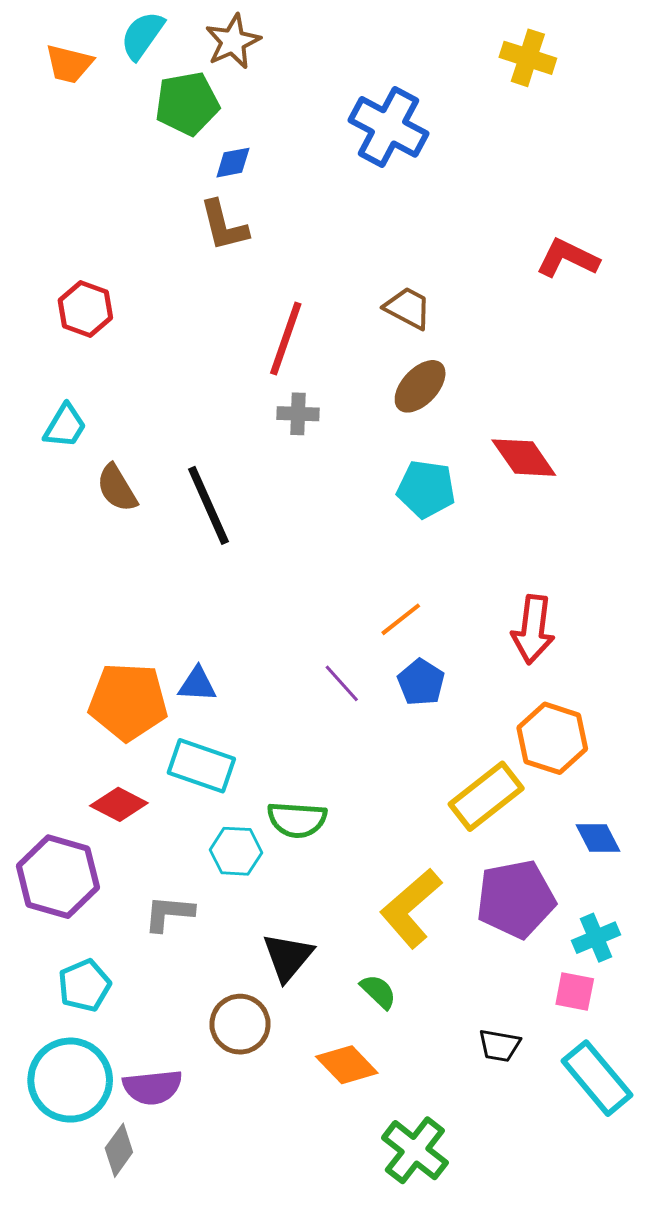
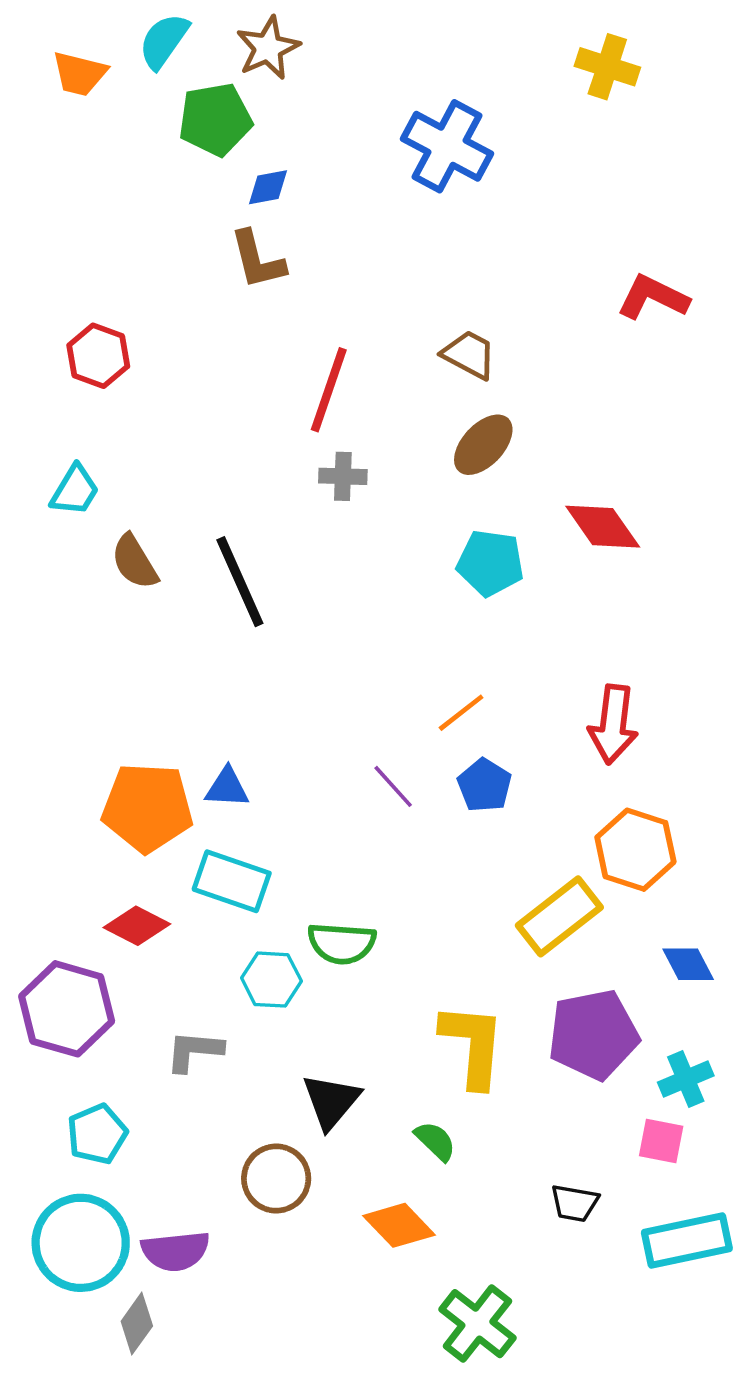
yellow L-shape: (411, 908) -> (473, 1045), turned 136
cyan rectangle: (597, 1078) -> (687, 1241), turned -62

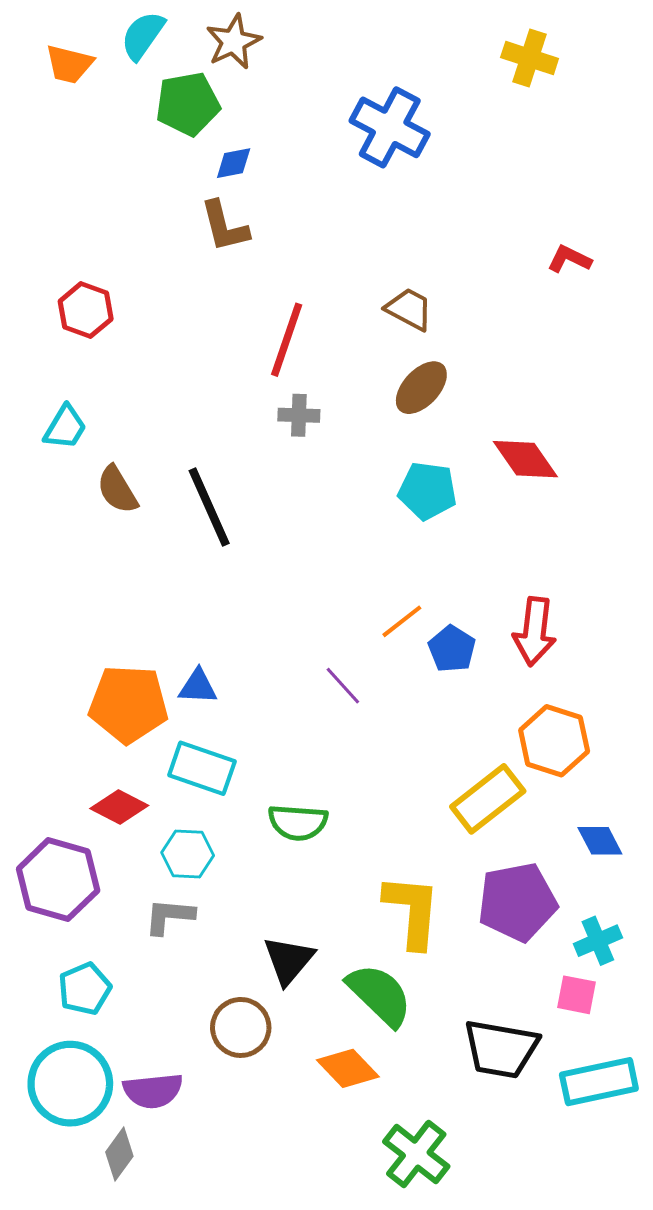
red L-shape: (653, 297) -> (569, 259), size x0.7
blue pentagon: (484, 785) -> (452, 649), moved
cyan hexagon: (271, 980) -> (188, 854), moved
green semicircle: (435, 1141) -> (380, 995), size x1.8
black trapezoid: (575, 1203) -> (501, 1049), size x1.8

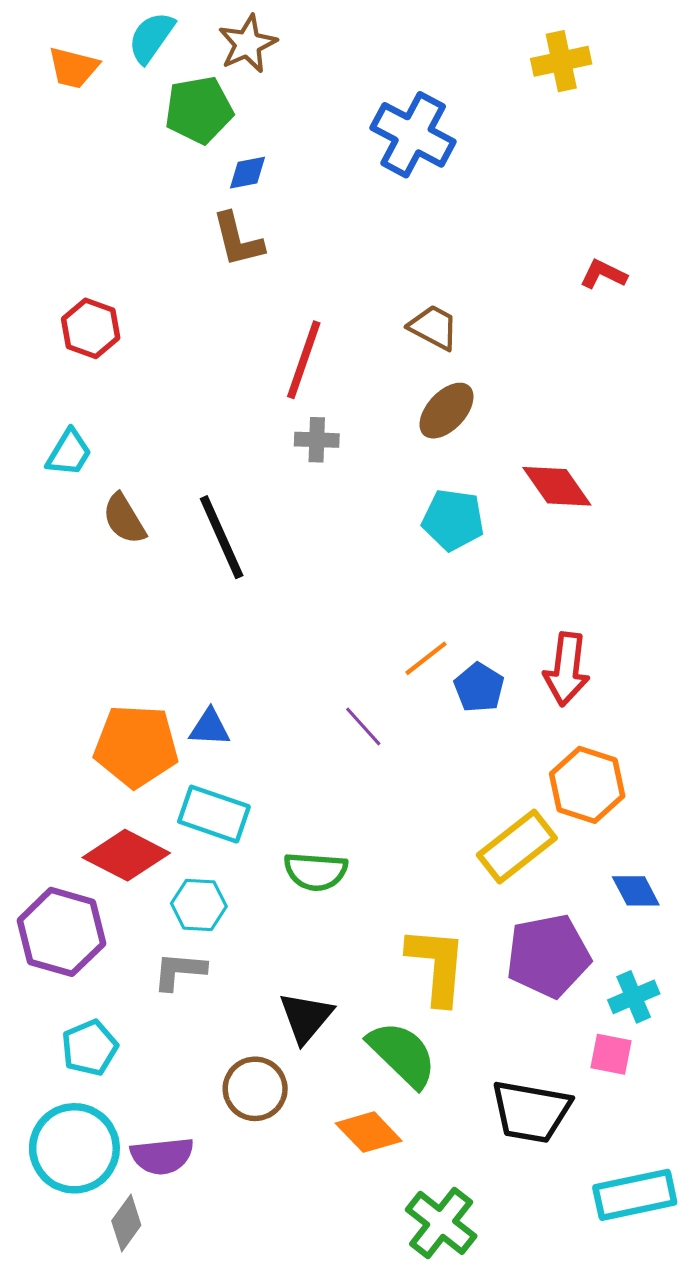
yellow cross: (530, 58) -> (561, 61), turned -30
red diamond: (119, 807) -> (126, 855), size x1.4
cyan rectangle: (599, 1082) -> (635, 1195), moved

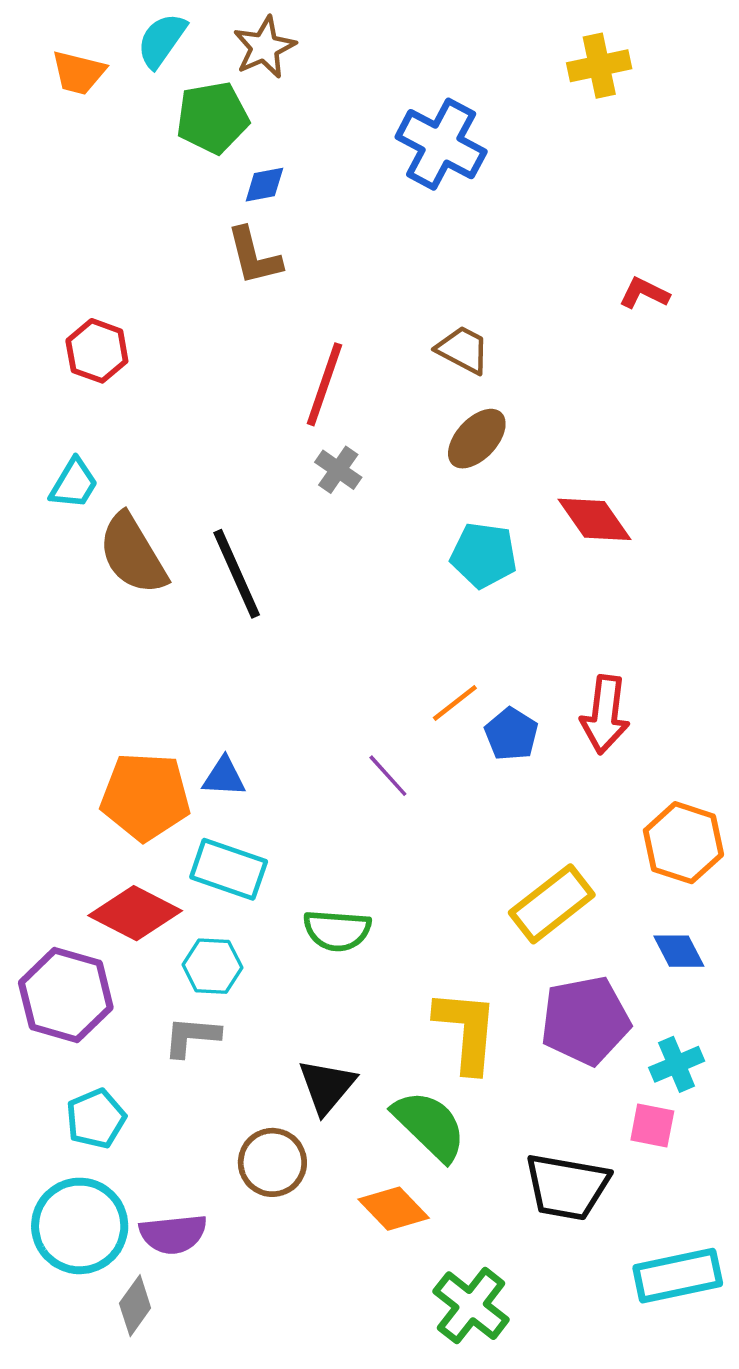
gray cross: (317, 440) -> (338, 470), turned 33
brown semicircle: (124, 519) -> (133, 554), size x1.5
orange hexagon: (587, 785) -> (683, 843), moved

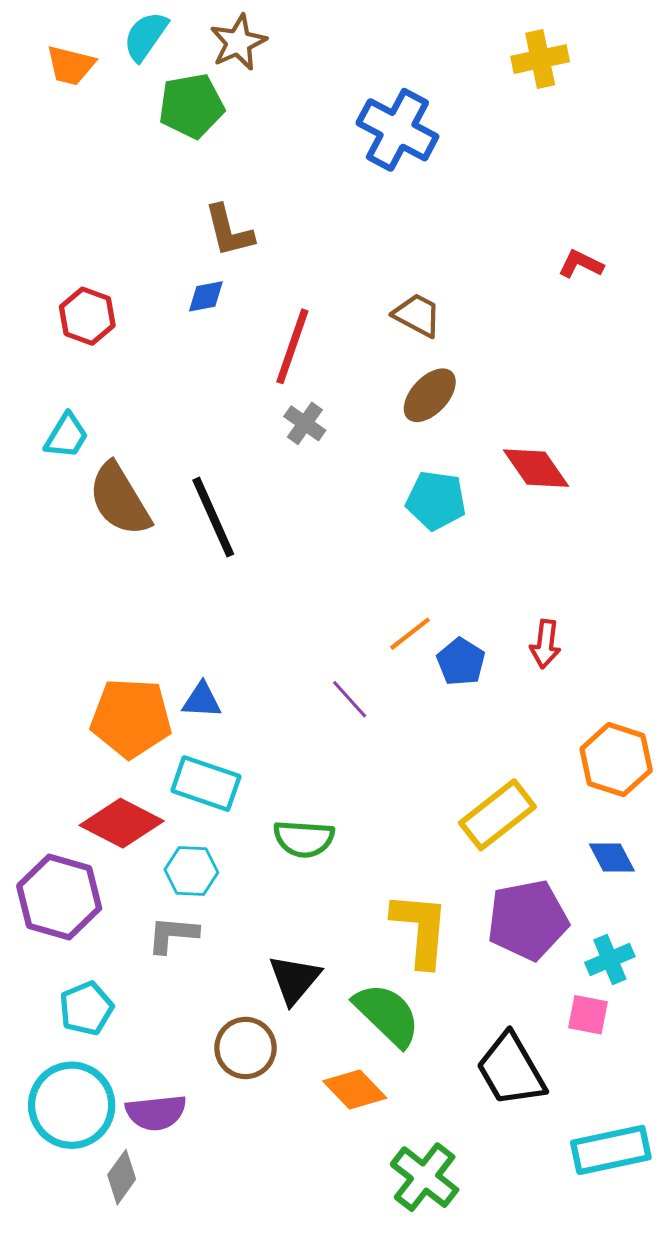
blue diamond: (264, 185) -> (206, 296), moved
red arrow: (605, 715) -> (545, 644), size x0.7
black trapezoid: (567, 1187) -> (511, 1070), turned 50

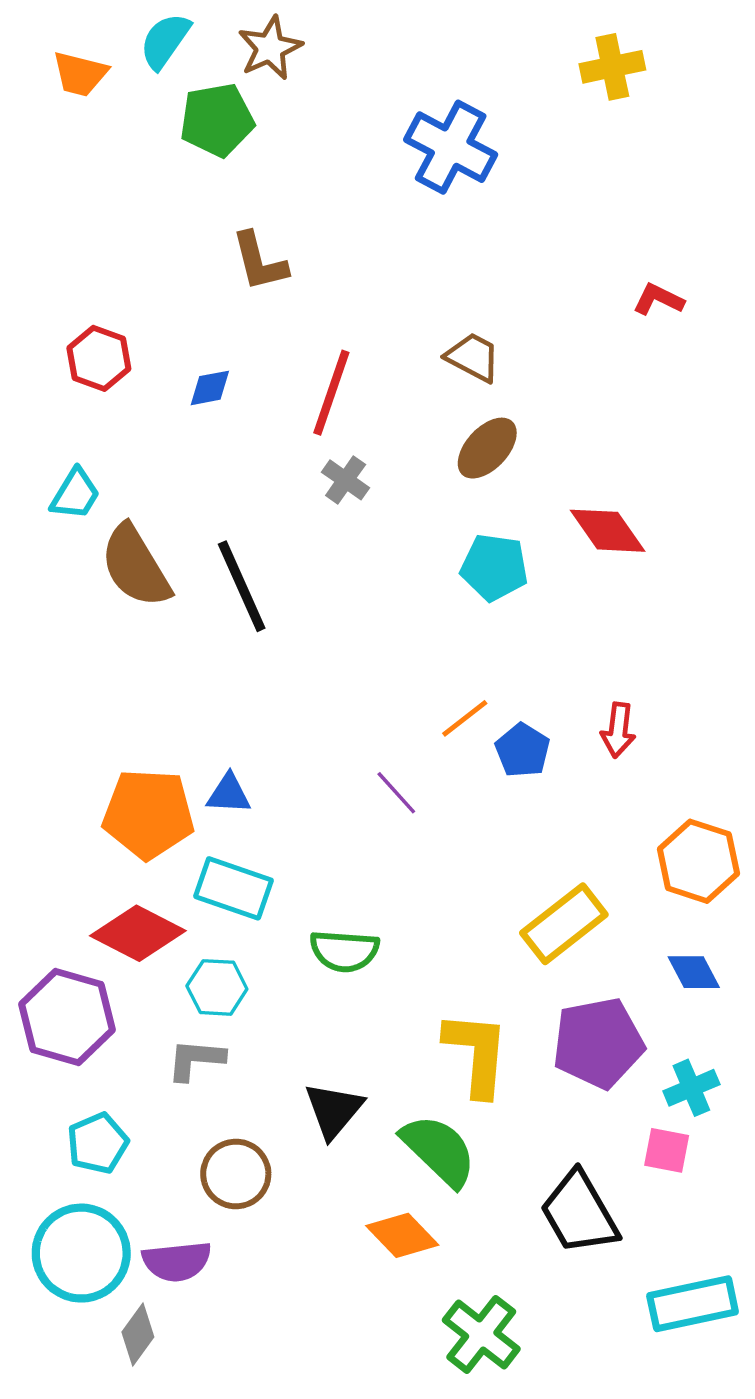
blue diamond: (206, 296) -> (210, 388), moved
brown circle: (246, 1048) -> (236, 1174), moved

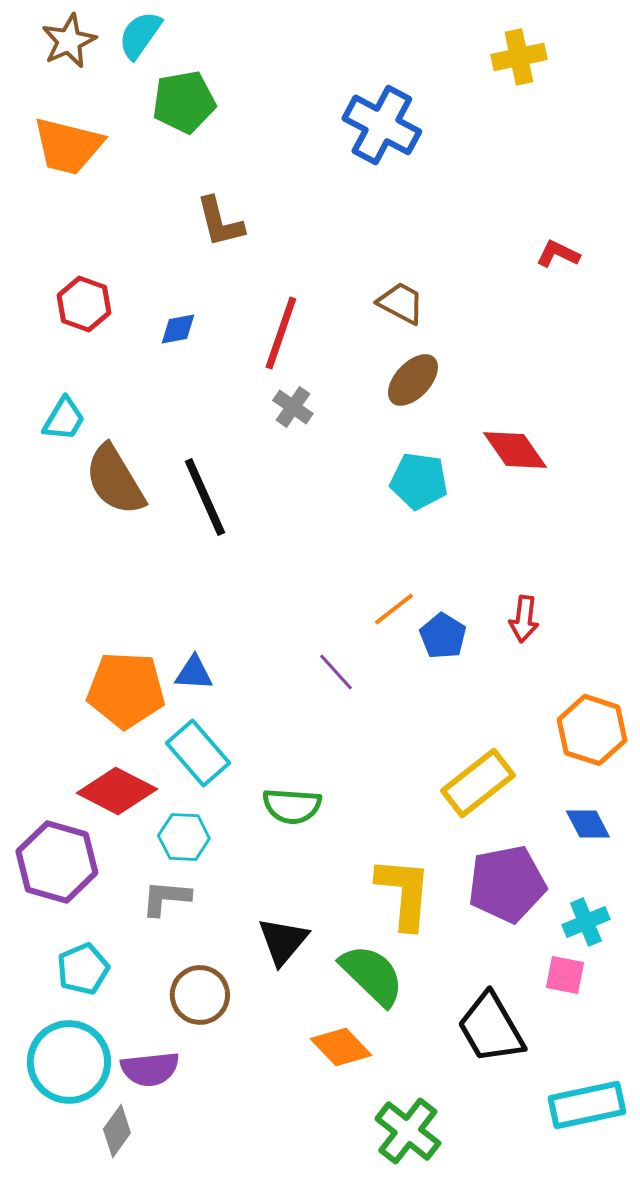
brown star: (270, 48) -> (69, 41), moved
orange trapezoid: (80, 74) -> (68, 146), moved, size x1.5
cyan rectangle: (233, 888) -> (198, 753), turned 30

